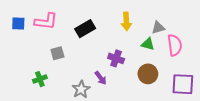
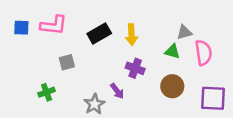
yellow arrow: (126, 21) -> (132, 35), moved

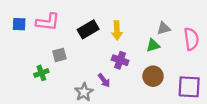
green triangle: (172, 52) -> (153, 45), turned -32
pink semicircle: (203, 53) -> (191, 39), moved
green cross: (47, 92) -> (41, 73), moved

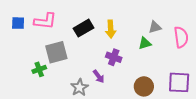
gray square: (59, 55) -> (56, 52), size x1.6
brown circle: (153, 76) -> (144, 86), moved

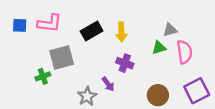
pink semicircle: (181, 37) -> (184, 52), moved
purple square: (179, 82) -> (197, 91), turned -30

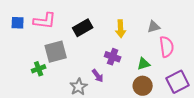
yellow arrow: (121, 32) -> (121, 29), moved
green triangle: (159, 48) -> (144, 64), moved

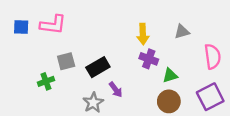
black rectangle: (83, 28) -> (98, 67), moved
pink semicircle: (167, 47) -> (213, 57), moved
gray square: (56, 52) -> (66, 61), size x0.7
purple cross: (113, 57) -> (149, 59), moved

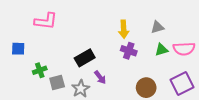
blue square: (21, 27) -> (18, 49), moved
pink semicircle: (213, 57) -> (184, 49), turned 95
gray square: (66, 61) -> (57, 82), moved
green triangle: (170, 75) -> (161, 50), moved

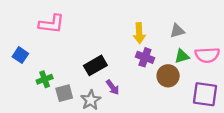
blue square: (18, 49) -> (20, 55), turned 32
purple square: (182, 84) -> (205, 94), turned 35
brown circle: (146, 88) -> (168, 76), moved

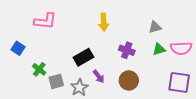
yellow arrow: (139, 33) -> (104, 22), moved
brown circle: (168, 76) -> (129, 80), moved
green cross: (45, 79) -> (39, 69), turned -32

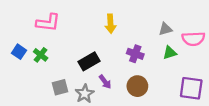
pink semicircle: (181, 48) -> (193, 39), moved
green cross: (39, 69) -> (41, 55), moved

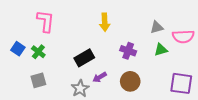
pink L-shape: (48, 23) -> (45, 21), turned -90
purple arrow: (105, 82) -> (100, 77), turned 96
gray square: (60, 87) -> (38, 80), moved

